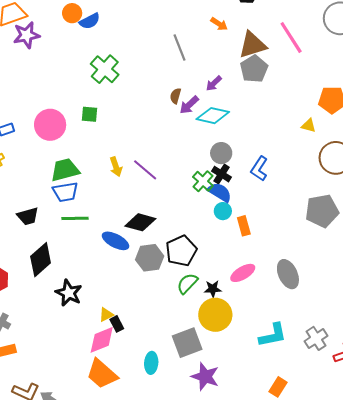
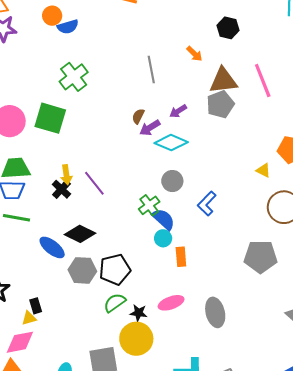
green square: (89, 114) -> (50, 118), size x1.8
black cross: (222, 174) -> (61, 189), moved
black rectangle: (117, 324) -> (36, 306), moved

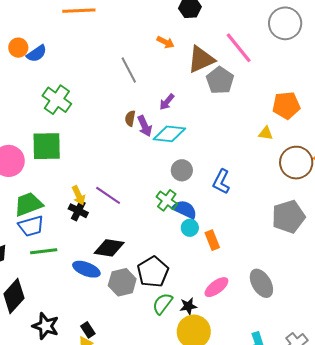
gray pentagon: (220, 104) -> (220, 80), moved
purple arrow: (150, 128) -> (145, 126), turned -65

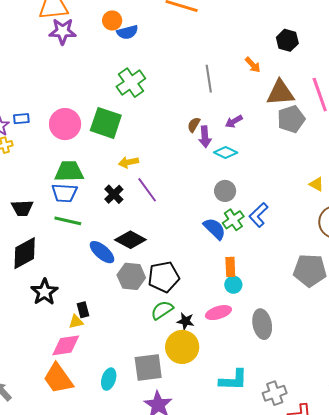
cyan diamond: (169, 134) -> (226, 152), size x0.7
yellow arrow: (79, 195) -> (128, 162), moved, turned 84
green cross: (167, 200) -> (233, 220), moved
cyan circle: (190, 228) -> (233, 285), moved

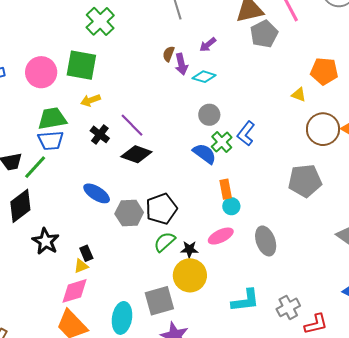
yellow arrow: (128, 162) -> (91, 100), moved
green line: (68, 221) -> (35, 167), moved, turned -52
black diamond: (130, 240) -> (136, 154), moved
cyan ellipse: (109, 379) -> (122, 318), size x1.4

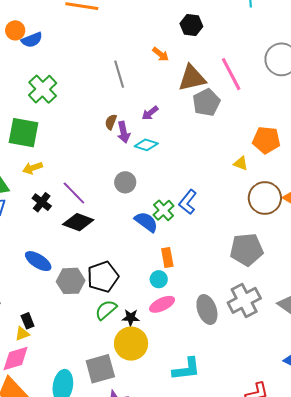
gray circle: (209, 115) -> (125, 182), moved
cyan circle: (231, 206) -> (159, 279), moved
gray cross: (288, 307) -> (244, 300), moved, size x1.4

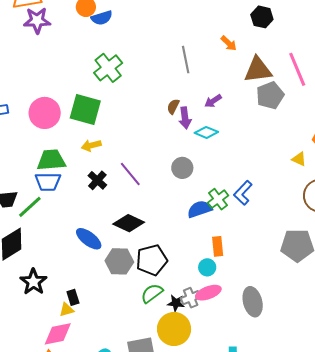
black diamond: (78, 222) -> (129, 223), moved
blue semicircle: (146, 222) -> (200, 209), turned -60
gray cross: (244, 300) -> (191, 298), moved, size x0.6

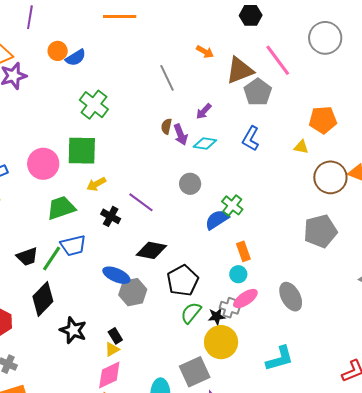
black hexagon: (262, 17) -> (251, 15), moved
blue trapezoid: (48, 182) -> (73, 246), moved
blue L-shape: (243, 193) -> (251, 138), moved
gray hexagon: (119, 261) -> (133, 292), moved
gray cross: (191, 298) -> (230, 308), turned -36

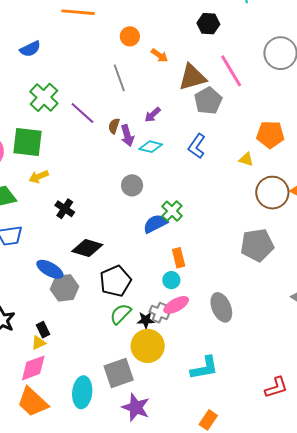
orange circle: (58, 51) -> (130, 36), moved
purple line: (141, 202) -> (82, 113), moved
black cross: (111, 216) -> (65, 209), moved

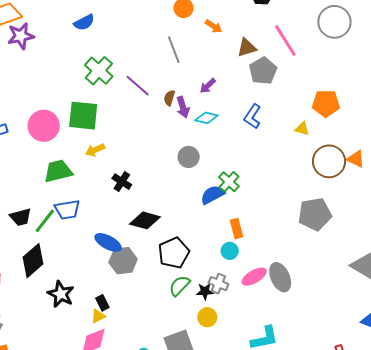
brown triangle: (192, 77) -> (247, 48), size x0.7
pink ellipse: (176, 305) -> (254, 277), moved
yellow circle: (148, 346) -> (207, 317), size x0.6

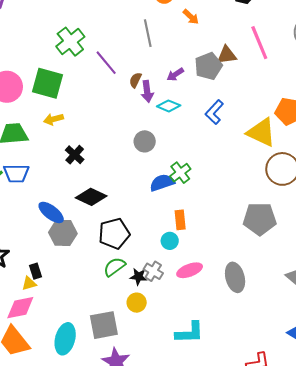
brown triangle: (247, 48) -> (227, 55), moved
gray pentagon: (263, 71) -> (208, 66), moved
yellow triangle: (302, 129) -> (261, 132), size x2.0
gray ellipse: (280, 277) -> (235, 277), moved

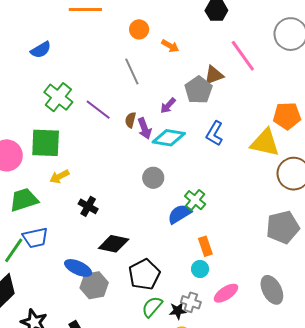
cyan diamond: (169, 106) -> (169, 138), size x1.4

